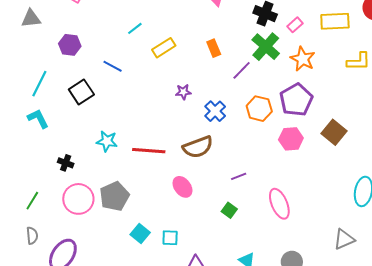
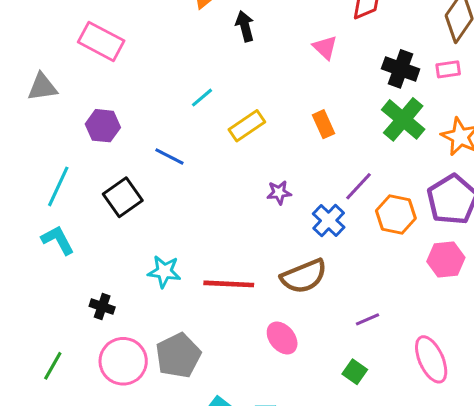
pink rectangle: (295, 25) -> (448, 69), moved, turned 35
purple line: (242, 70) -> (359, 186), moved

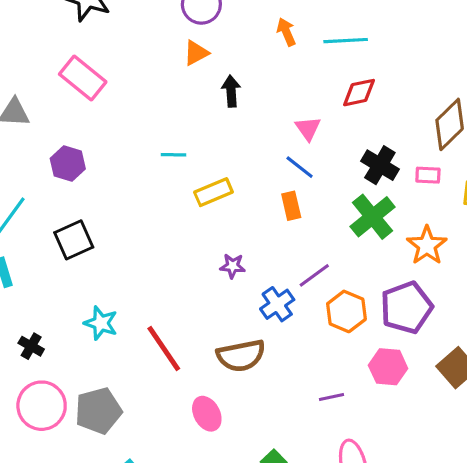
cyan line: (202, 98) -> (173, 155), turned 30
blue line: (169, 156) -> (300, 167), moved
red line: (229, 284) -> (164, 348), turned 42
purple line: (367, 319) -> (331, 397), moved

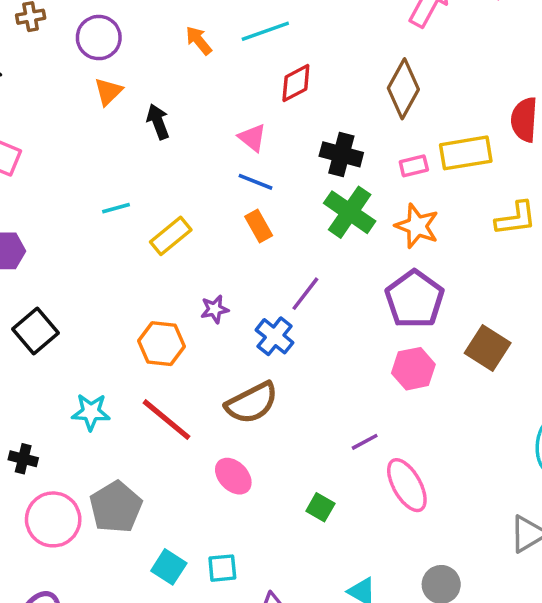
pink rectangle: (428, 175) -> (414, 166), moved
orange hexagon: (346, 311) -> (162, 344), moved
purple line: (331, 397) -> (365, 442), moved

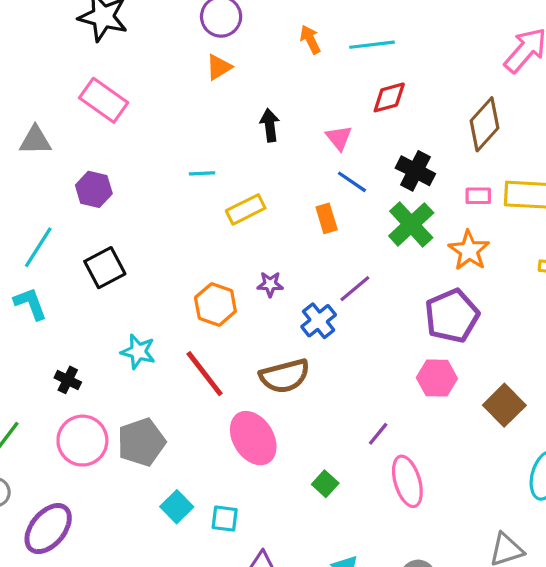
black arrow: (158, 122) -> (270, 125), moved
blue line: (255, 182) -> (352, 182), moved
brown square: (488, 348) -> (504, 405), moved
purple line: (365, 442) -> (378, 434), turned -35
pink ellipse: (233, 476) -> (253, 438), size x1.5

